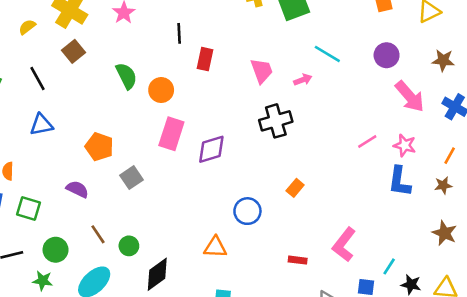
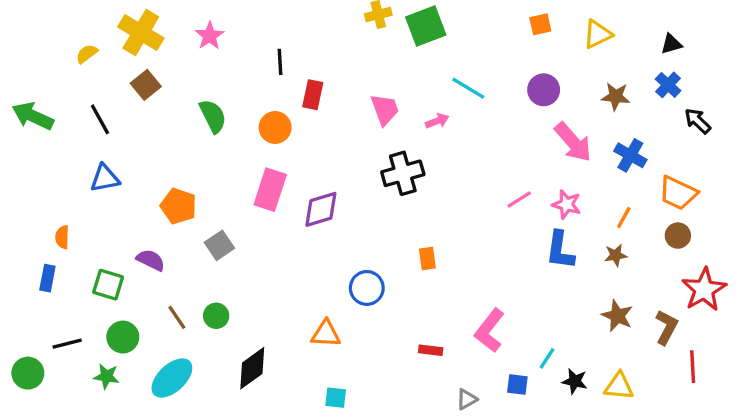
orange circle: (161, 90) -> (275, 127), moved
orange rectangle: (295, 188) -> (427, 258), turned -48
green square: (28, 209) -> (108, 285), moved
green circle: (129, 246) -> (216, 316), moved

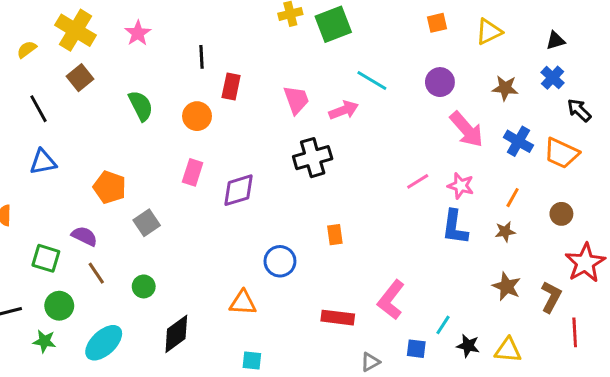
pink arrow: (437, 121) -> (344, 110), size x1.4
pink rectangle: (270, 190) -> (193, 172), size x0.7
orange trapezoid: (678, 193) -> (561, 153), moved
brown line: (177, 317) -> (96, 273), moved
red rectangle: (431, 350) -> (338, 318), size x1.5

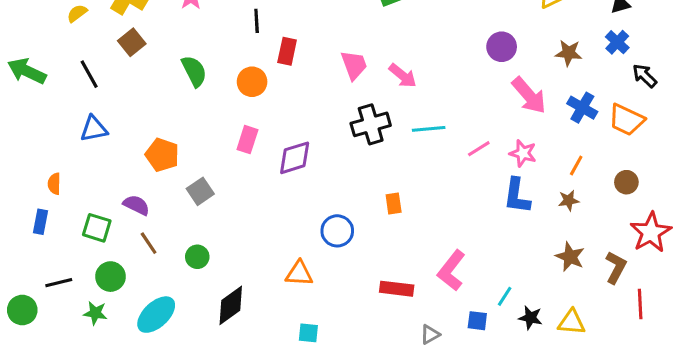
cyan line: (372, 81) -> (429, 129), moved, turned -36
pink arrow: (344, 110) -> (403, 76), turned 60

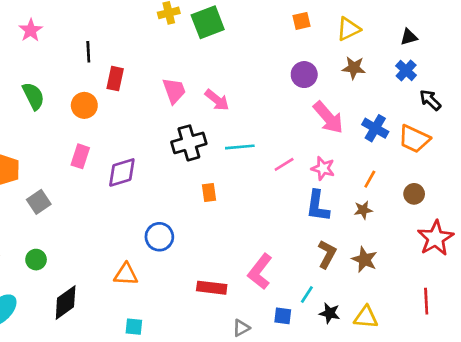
brown star: (569, 53) -> (354, 68), moved
orange rectangle: (394, 203) -> (209, 193), moved
brown L-shape: (616, 267) -> (327, 254), moved

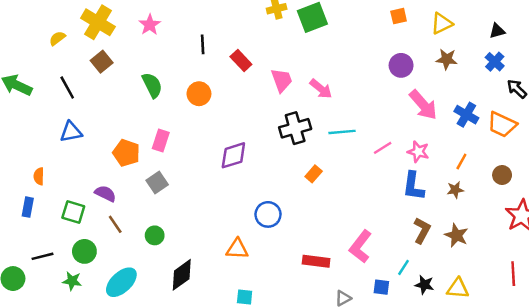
red rectangle: (115, 79) -> (241, 60), moved, turned -55
pink rectangle: (80, 156) -> (161, 141), moved
orange rectangle: (209, 193) -> (314, 174), turned 49

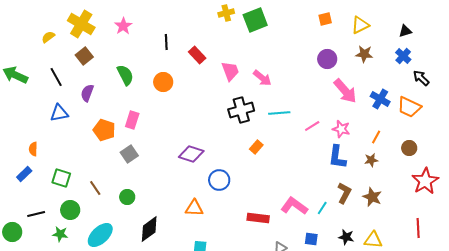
purple diamond: (233, 155) -> (191, 154), moved, turned 35
purple semicircle: (105, 194) -> (87, 93), moved, turned -96
blue rectangle: (28, 207) -> (24, 174), turned 35
pink L-shape: (360, 246) -> (294, 206), turned 88
cyan line: (404, 267) -> (322, 208), moved

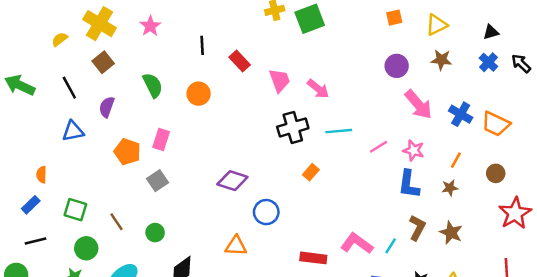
black arrow: (421, 78) -> (521, 63), moved
black line: (36, 214) -> (35, 241), moved

